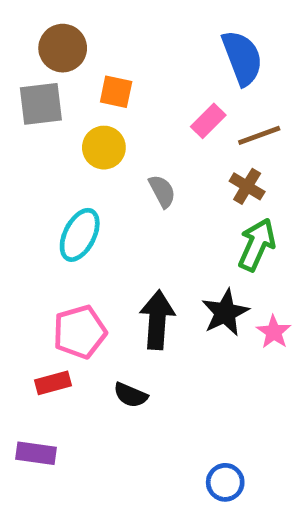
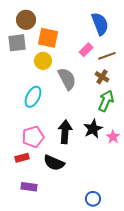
orange square: (116, 92) -> (48, 38), size x1.5
gray semicircle: (162, 191) -> (67, 79), size x1.6
black semicircle: (131, 395) -> (54, 163), size x1.5
purple rectangle: (36, 453) -> (29, 187), moved

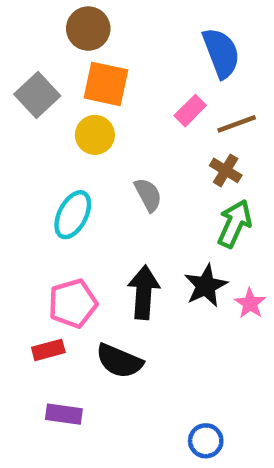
brown circle: (26, 20) -> (88, 29), moved
gray square: (17, 43) -> (37, 95), turned -36
gray semicircle: (67, 79) -> (148, 195), moved, size x0.7

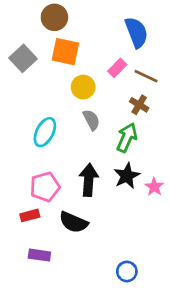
brown line: (237, 124) -> (146, 76), turned 45
yellow circle: (95, 135) -> (83, 87), moved
green arrow: (235, 224) -> (127, 138), moved

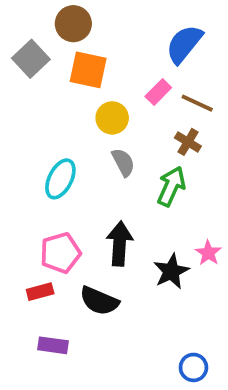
blue semicircle: (136, 32) -> (184, 44), turned -120
gray square: (23, 58) -> (31, 59), moved
black star: (127, 176) -> (171, 271), moved
blue circle: (127, 271) -> (193, 367), moved

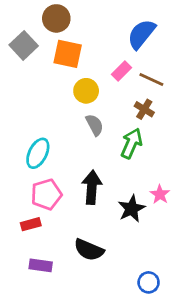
cyan ellipse: (60, 179) -> (38, 153), moved
black semicircle: (99, 301) -> (89, 250), moved

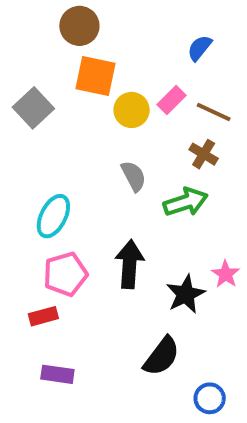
blue semicircle: (141, 34) -> (200, 48), size x0.6
gray square: (24, 45) -> (33, 108), moved
yellow circle: (86, 91) -> (132, 110), moved
green arrow: (131, 143) -> (186, 202), turned 48
black semicircle: (89, 250) -> (162, 356), moved, turned -76

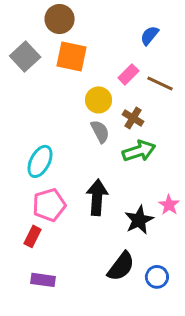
gray square: (33, 108) -> (25, 56), moved
yellow circle: (132, 110) -> (98, 100), moved
brown cross: (204, 154) -> (133, 118), moved
red rectangle: (43, 316) -> (33, 236), turned -48
blue circle: (210, 398) -> (157, 277), moved

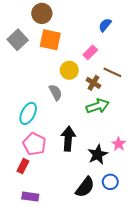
brown line: (160, 83) -> (112, 72), moved
gray semicircle: (100, 131) -> (56, 92), moved
pink pentagon: (49, 205) -> (34, 144), turned -30
blue circle: (157, 277) -> (110, 182), moved

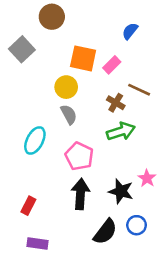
orange square: (50, 40) -> (83, 58), moved
yellow circle: (69, 70) -> (66, 87), moved
black arrow: (68, 139) -> (80, 194), moved
pink pentagon: (34, 144) -> (79, 156), moved
black star: (98, 154) -> (121, 191), turned -30

